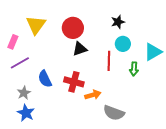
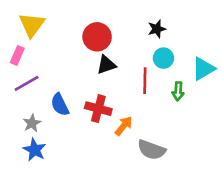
yellow triangle: (36, 25) -> (32, 25), moved
orange arrow: (93, 95) -> (124, 126), turned -35

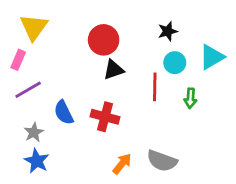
cyan triangle: (203, 69) -> (212, 57), moved
orange arrow: (124, 126) -> (122, 164), moved

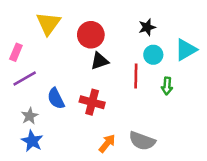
yellow triangle: (34, 27) -> (48, 24), moved

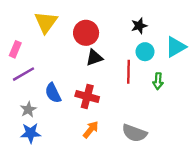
blue star: (32, 141) -> (31, 133), turned -30
orange arrow: (107, 143) -> (91, 130), moved

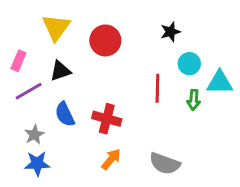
cyan triangle: (176, 47) -> (220, 82), moved, turned 30
cyan circle: (145, 52) -> (189, 64), moved
black triangle: (94, 58) -> (60, 71), moved

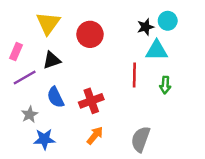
cyan circle: (189, 64) -> (168, 21), moved
cyan triangle: (220, 82) -> (157, 50), moved
red cross: (107, 119) -> (91, 101), turned -35
blue star: (37, 164) -> (44, 139), moved
gray semicircle: (165, 164) -> (141, 139), turned 90

